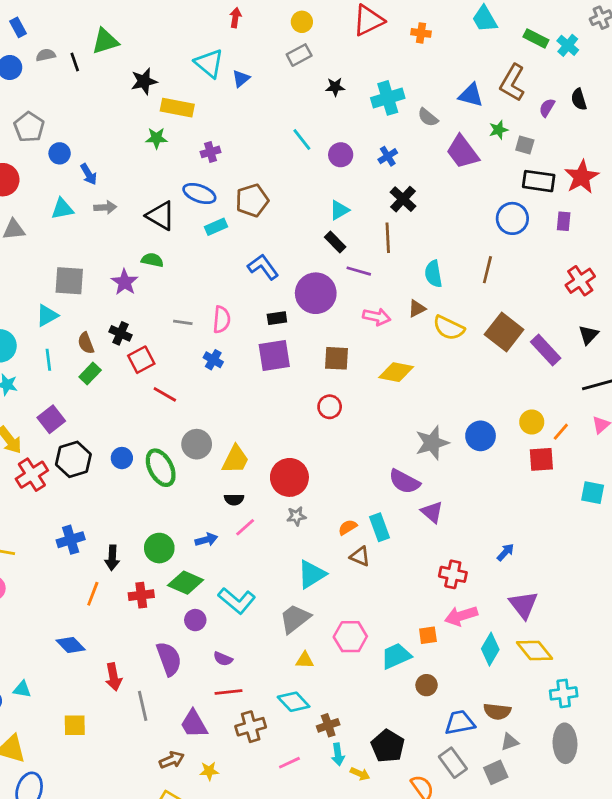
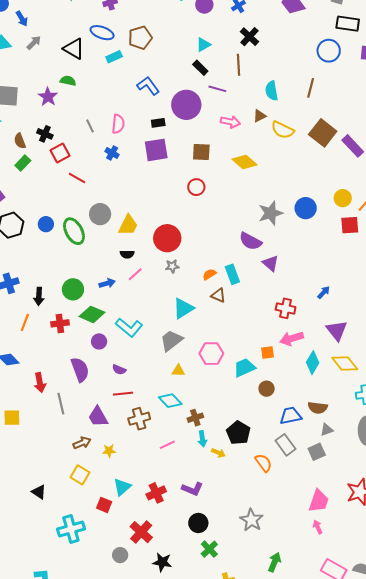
gray arrow: (105, 207) -> (34, 43), turned -42
gray line: (183, 322) -> (90, 126), turned 56
yellow diamond: (396, 372) -> (244, 162), turned 30

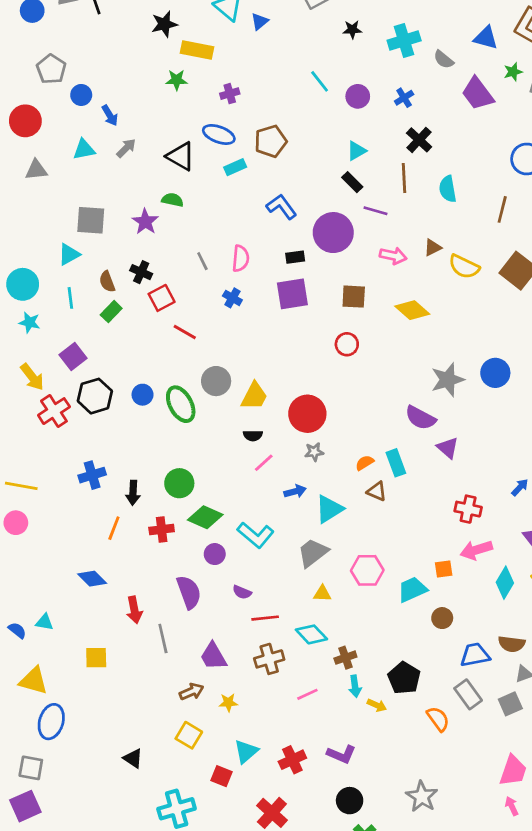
cyan semicircle: (272, 91) -> (448, 189), moved
blue arrow: (107, 283) -> (295, 491), moved
red line: (123, 394) -> (265, 618), moved

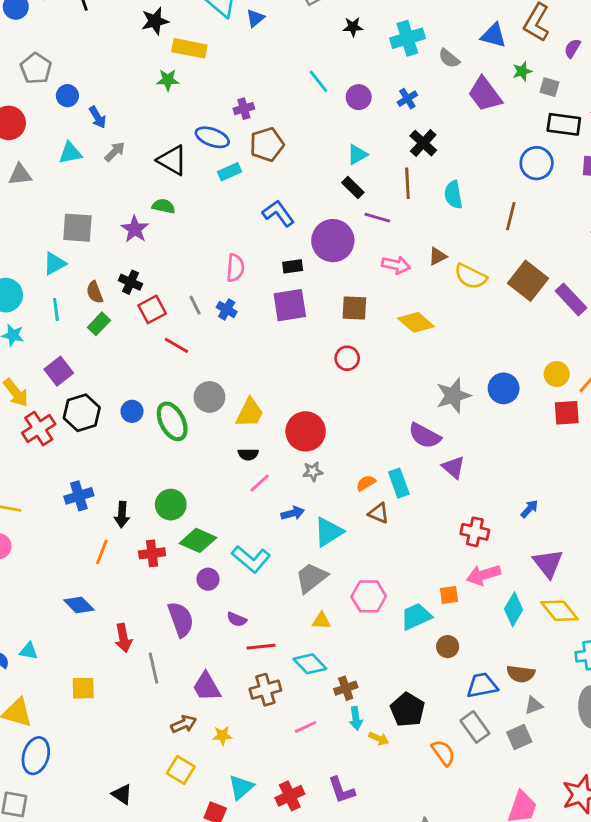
purple cross: (230, 94) -> (244, 109), moved
gray line: (202, 261) -> (195, 305), moved
purple L-shape: (341, 754) -> (341, 790), turned 48

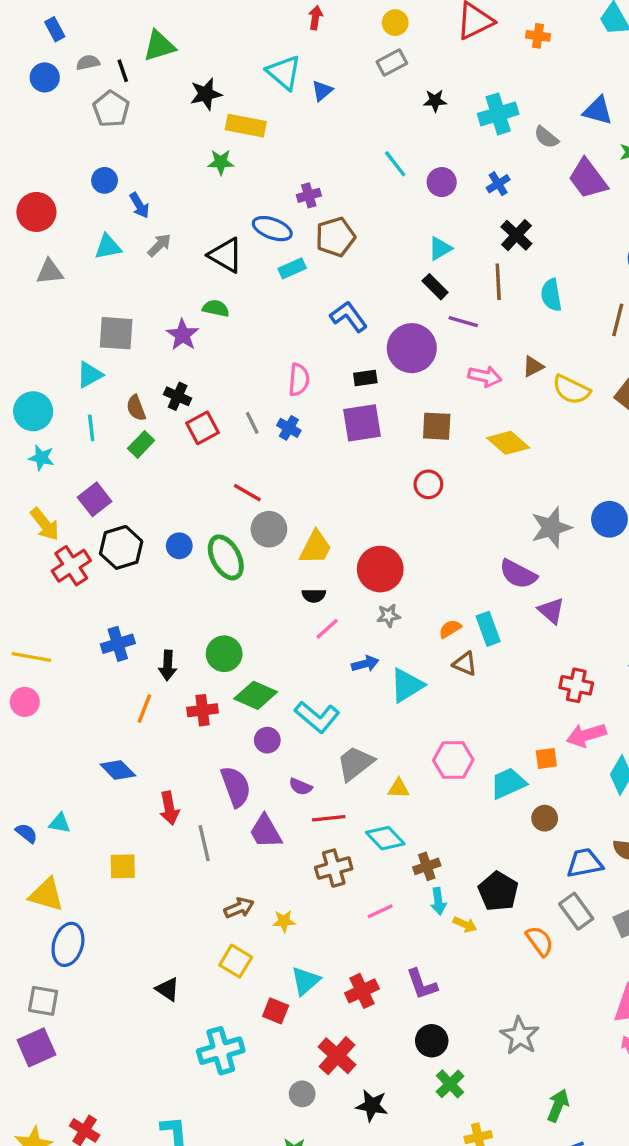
gray pentagon: (36, 68) -> (111, 109), moved
red line: (176, 345) -> (247, 493), moved
gray trapezoid: (311, 578) -> (355, 763), moved
purple trapezoid: (207, 687) -> (266, 831), moved

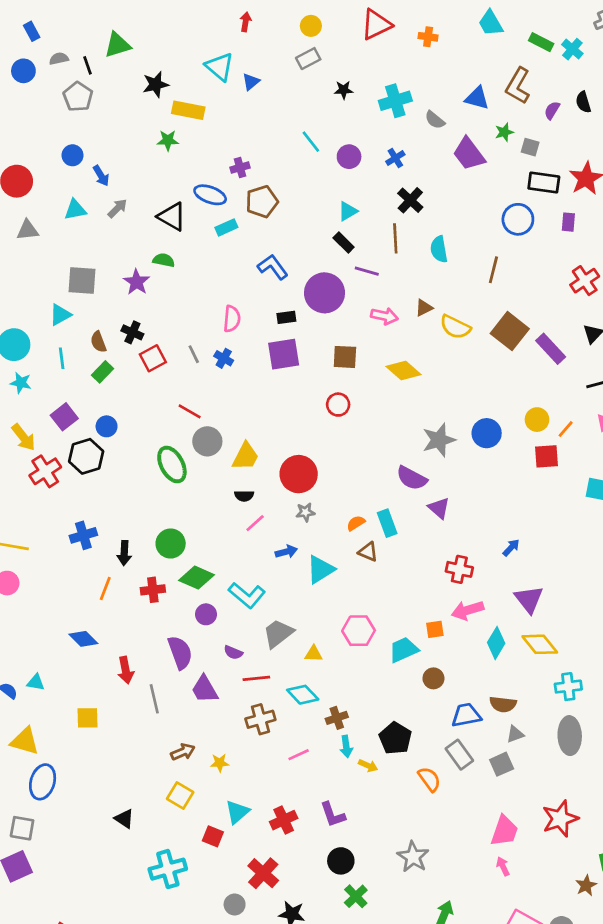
blue circle: (179, 546) -> (107, 426), moved

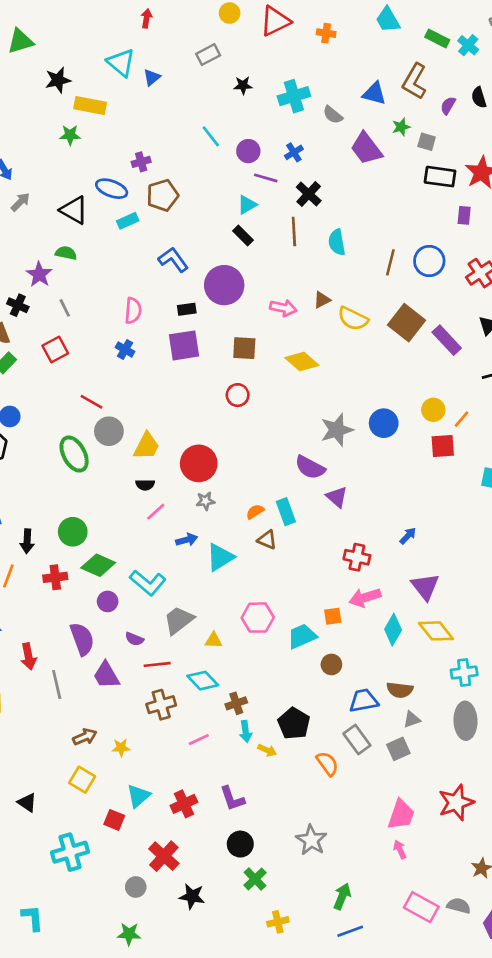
yellow circle: (311, 26) -> (230, 13), moved
blue circle: (518, 219) -> (429, 261), moved
purple line: (367, 271) -> (266, 178), moved
black cross: (132, 332) -> (18, 305), moved
gray line: (194, 354) -> (65, 308), moved

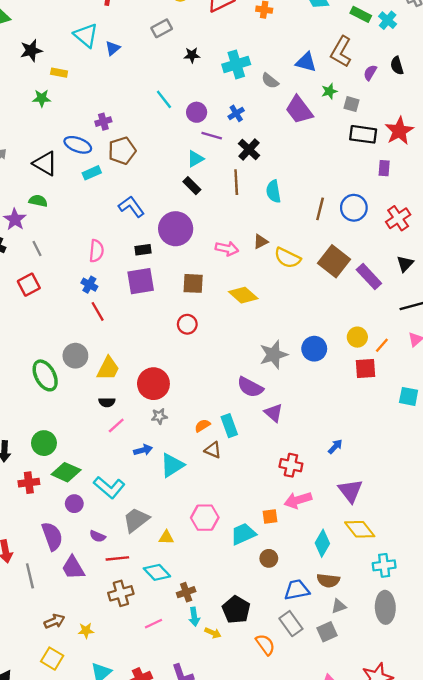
yellow rectangle: (90, 106) -> (59, 73), size x0.6
red line: (91, 402) -> (98, 311), moved, turned 30
cyan diamond: (393, 630) -> (322, 543), moved

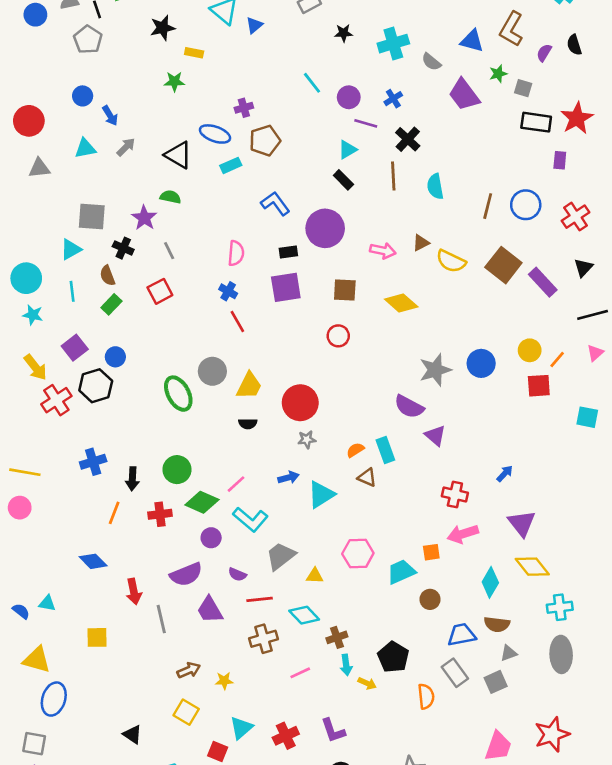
pink line: (116, 426) -> (236, 484), moved
purple semicircle: (52, 536) -> (186, 574), turned 88
orange semicircle: (265, 645) -> (426, 696), turned 30

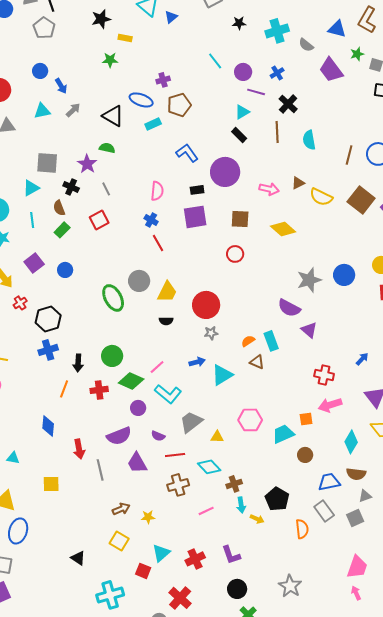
black hexagon: (96, 386) -> (48, 319), moved
red cross: (56, 400) -> (20, 303), size x0.6
blue diamond: (93, 561) -> (48, 426), turned 50

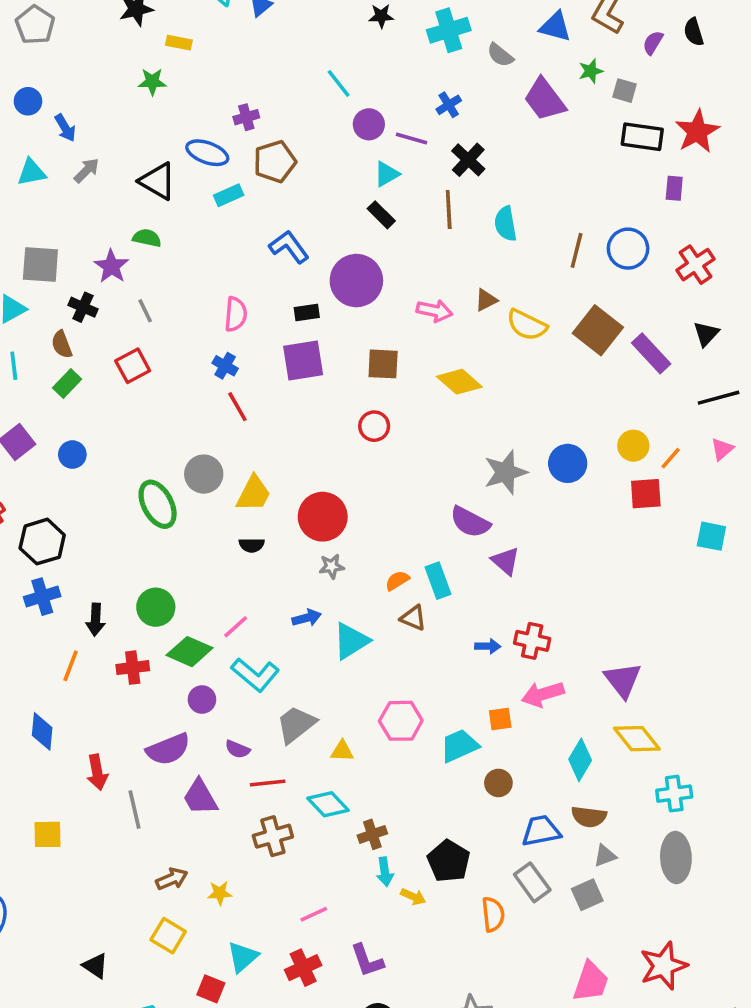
purple circle: (243, 72) -> (369, 124), moved
blue arrow: (362, 359) -> (488, 646), moved, turned 48
pink line: (206, 511) -> (314, 914), moved

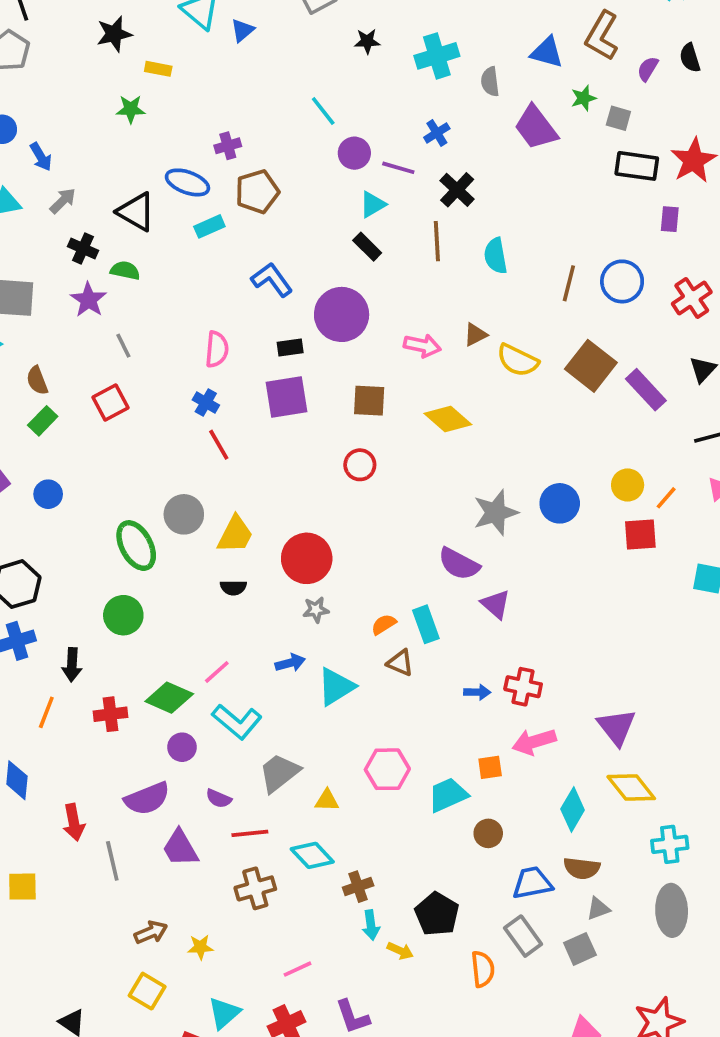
gray semicircle: (500, 55) -> (490, 82), turned 44
black cross: (83, 307) -> (83, 248), moved
green circle: (156, 607) -> (123, 615), moved

